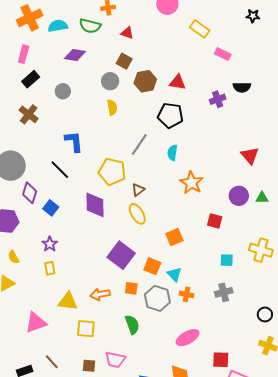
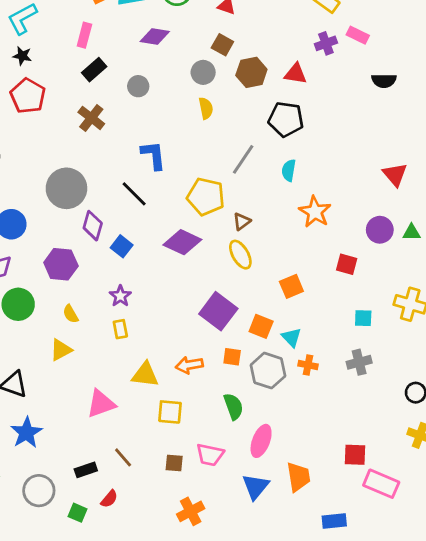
purple cross: (218, 99) -> (326, 43), moved
purple diamond: (95, 205) -> (182, 242), turned -64
pink ellipse: (188, 338) -> (261, 441), moved, turned -40

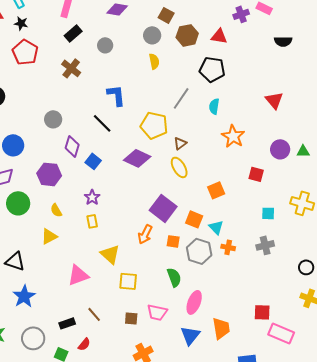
red triangle: (395, 175) -> (274, 100), moved
gray circle: (66, 188) -> (53, 119), size x0.6
orange arrow: (189, 365) -> (145, 234), moved, turned -54
yellow triangle: (145, 375) -> (110, 254), turned 35

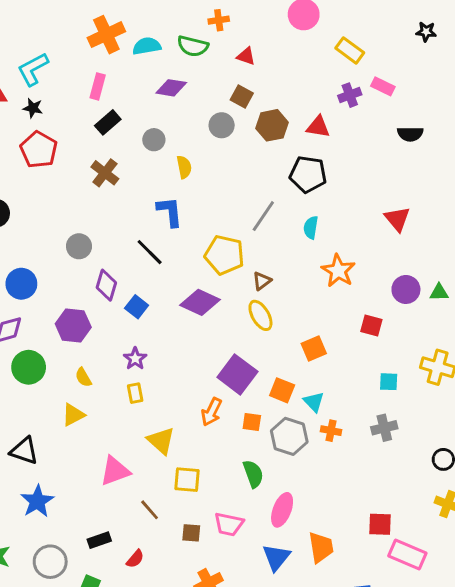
yellow semicircle: (154, 61) -> (184, 167), moved
brown line: (94, 314) -> (150, 510), moved
red semicircle: (84, 344) -> (135, 559), moved

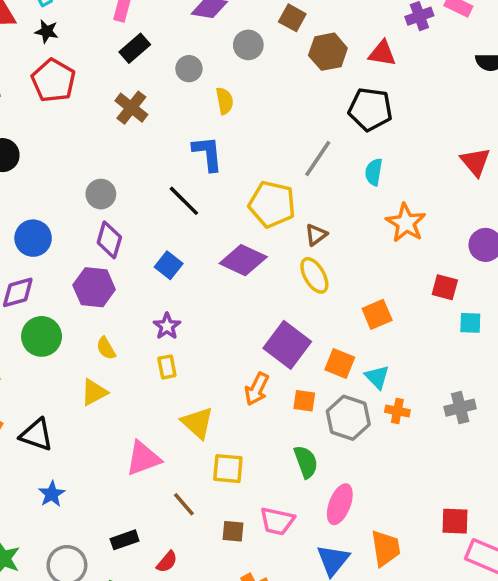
gray circle: (222, 125) -> (248, 45), moved
purple diamond: (106, 285) -> (109, 240), moved
cyan square: (389, 382) -> (470, 323), moved
blue star: (37, 501) -> (52, 494), size x0.7

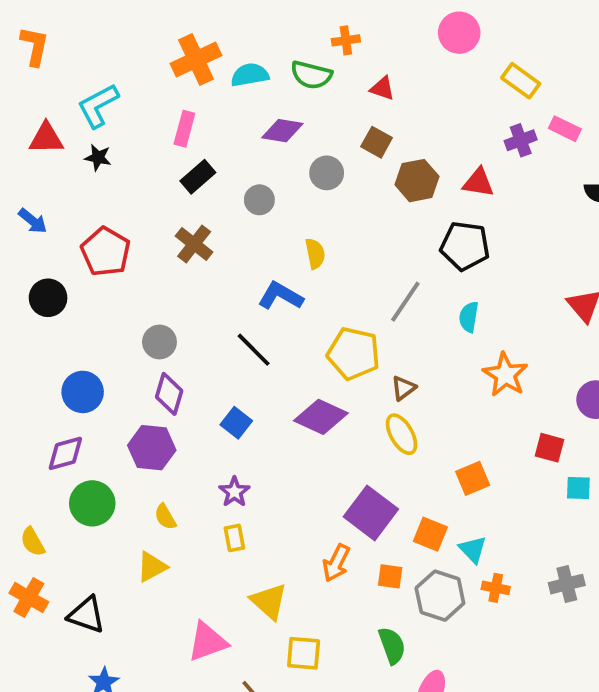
red pentagon: (53, 81) -> (106, 252), moved
yellow semicircle: (225, 101) -> (315, 254), moved
blue L-shape: (208, 153) -> (281, 296), turned -54

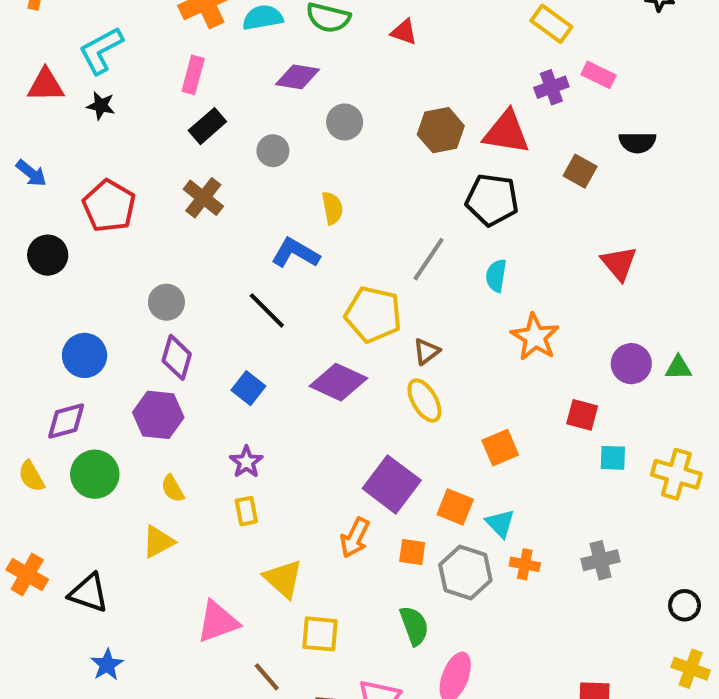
brown square: (377, 142) -> (580, 171), moved
red triangle: (478, 183) -> (506, 132), size x1.4
yellow semicircle: (33, 542) -> (31, 476), moved

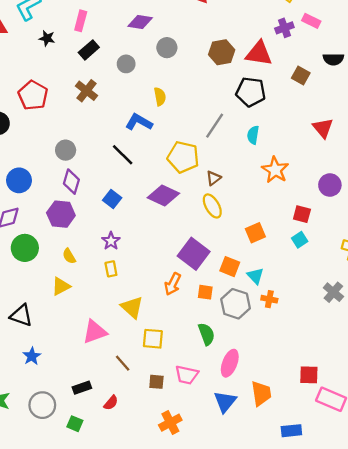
black star: (101, 106) -> (47, 38), moved
cyan square: (613, 458) -> (300, 240), moved, turned -35
gray cross: (601, 560) -> (333, 292), moved, turned -36

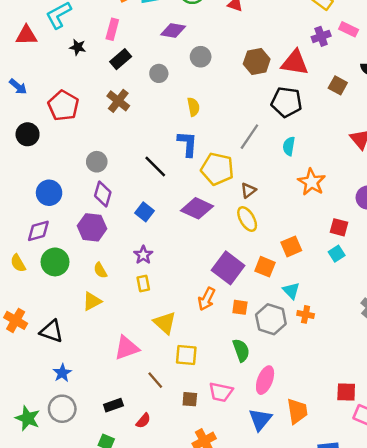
blue L-shape: (139, 122) -> (187, 144), moved, turned 64
orange square: (230, 267) -> (265, 267), moved
gray circle: (42, 405) -> (62, 409), moved

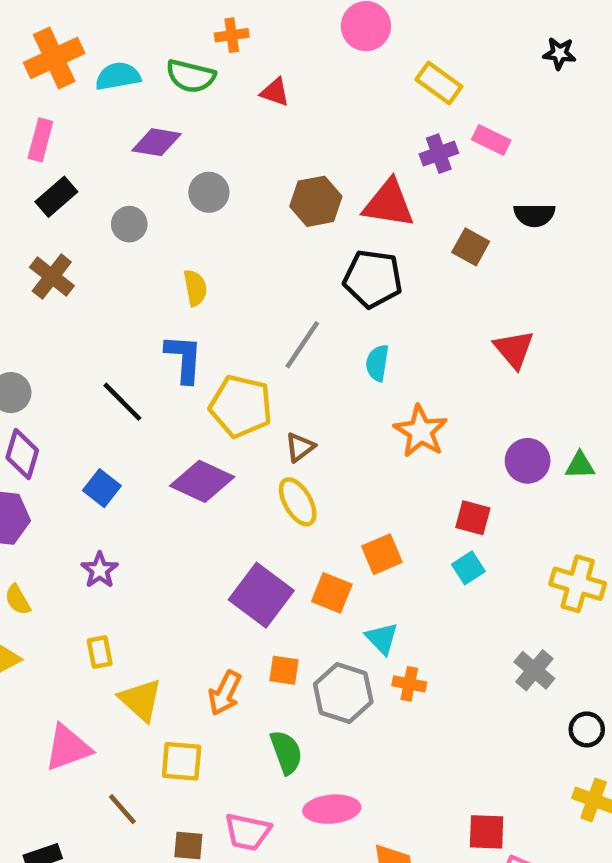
yellow rectangle: (143, 283) -> (100, 652), moved
orange arrow: (207, 299) -> (225, 693), moved
pink ellipse: (265, 380) -> (332, 809), turned 64

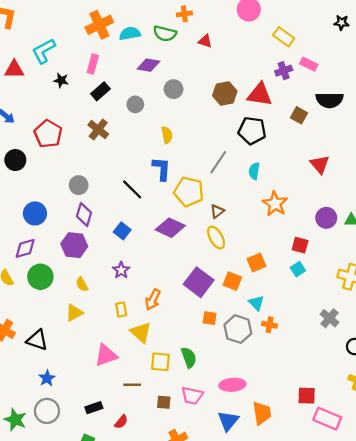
black semicircle: (534, 215) -> (330, 100), size x1.4
orange arrow: (225, 693) -> (153, 300), moved
green semicircle: (286, 752) -> (189, 357), moved
brown line: (122, 809) -> (132, 385), turned -49

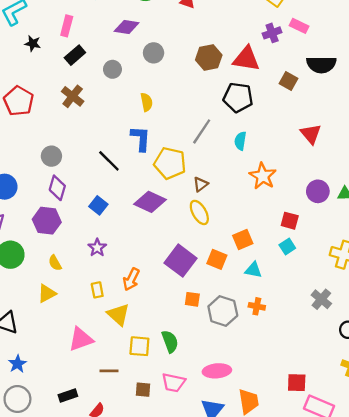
cyan triangle: (256, 303) -> (253, 270), moved, turned -35

